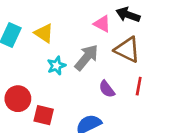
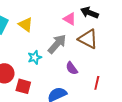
cyan star: (56, 66) -> (35, 57), moved
red line: (139, 86) -> (97, 83), moved

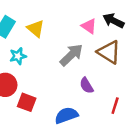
cyan star: (35, 57) -> (18, 56), moved

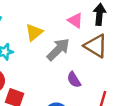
black arrow: (113, 21) -> (99, 14), turned 70
yellow triangle: (36, 29) -> (34, 32), moved, turned 42

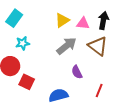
pink triangle: (75, 20) -> (83, 23), turned -32
yellow triangle: (34, 32) -> (62, 20), moved

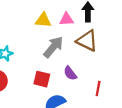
yellow triangle: (62, 20) -> (43, 20), turned 49
red square: (27, 82) -> (42, 79), moved

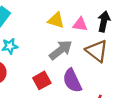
purple semicircle: (70, 73) -> (72, 81), size x1.5
red square: (42, 79) -> (42, 80), turned 35

